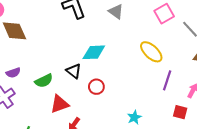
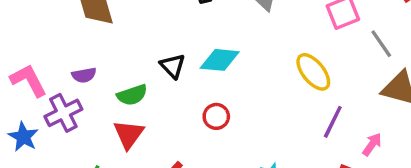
black triangle: (74, 71) -> (173, 66), moved
red triangle: (60, 104) -> (129, 134), moved, turned -42

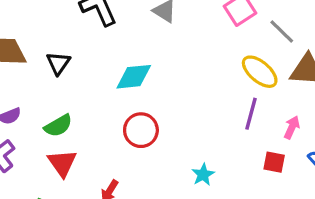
black triangle: (173, 66) -> (58, 63), moved, turned 30
yellow ellipse: (313, 72) -> (260, 72), moved
red circle: (216, 116) -> (141, 130), size x1.4

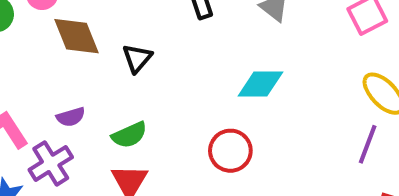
cyan diamond: (134, 77) -> (260, 84), moved

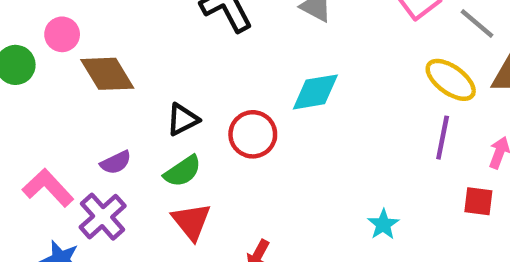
black triangle: (137, 58) -> (183, 119), moved, turned 32
red circle: (230, 151) -> (253, 134), moved

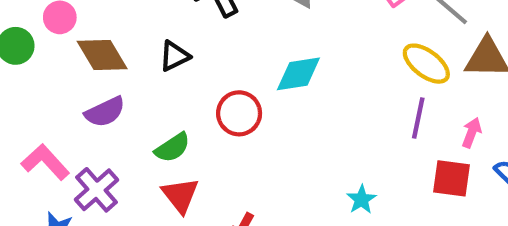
black triangle: (183, 119) -> (174, 56), moved
purple semicircle: (116, 162) -> (105, 112), moved, size x1.4
red square: (478, 201) -> (451, 178), size x1.4

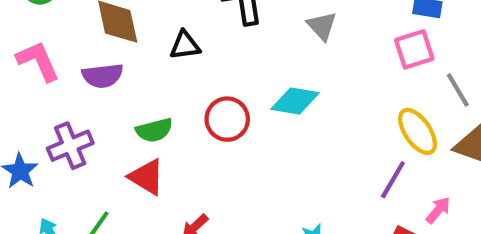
pink L-shape: (45, 162) -> (38, 61), moved
red triangle: (180, 195) -> (147, 177), turned -39

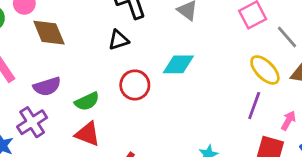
black triangle: (185, 45) -> (118, 40), moved
purple semicircle: (103, 76) -> (47, 87), moved

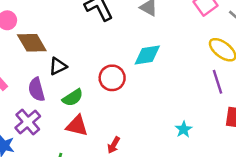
black triangle: (118, 40) -> (58, 66), moved
purple semicircle: (47, 87) -> (36, 89), turned 100
purple line: (254, 106) -> (218, 82), turned -30

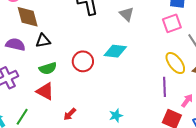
purple semicircle: (36, 89) -> (15, 45), moved, turned 102
cyan star: (184, 129) -> (116, 116), moved

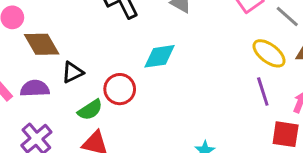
cyan diamond: (115, 51) -> (159, 56), moved
red circle: (83, 61) -> (120, 89), moved

